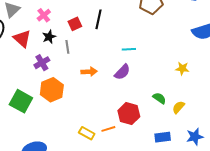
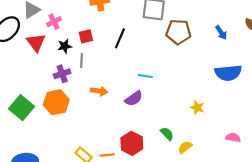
pink cross: (44, 15) -> (54, 22), moved
red square: (75, 24) -> (86, 36), moved
purple cross: (42, 63) -> (62, 74), moved

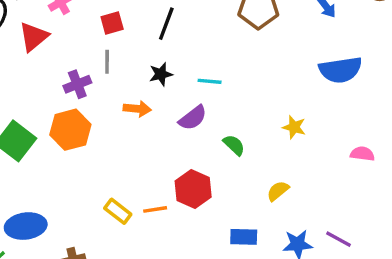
red triangle: (36, 42) -> (34, 37), turned 30
black star: (65, 46) -> (161, 74), moved
green semicircle: (167, 134) -> (234, 145), moved
pink semicircle: (233, 138) -> (362, 154), moved

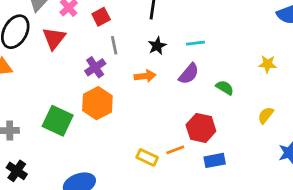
red square: (112, 23) -> (101, 17), moved
blue rectangle: (244, 237) -> (215, 160), moved

